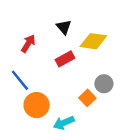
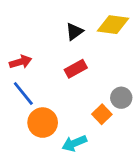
black triangle: (64, 27) -> (74, 32), turned 35
yellow diamond: (93, 41) -> (113, 25), moved
red arrow: (28, 44) -> (21, 62), moved, turned 42

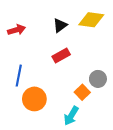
red arrow: (21, 62) -> (17, 30), moved
blue line: (23, 94) -> (19, 76), turned 50
cyan arrow: (74, 143) -> (71, 116), moved, turned -36

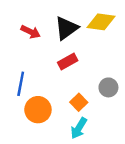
black triangle: (60, 25) -> (66, 28), size x1.5
red arrow: (17, 30) -> (31, 32), moved, turned 42
orange square: (82, 92) -> (79, 102), moved

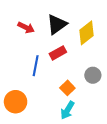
yellow diamond: (101, 22) -> (87, 33), moved, turned -45
blue line: (21, 84) -> (36, 66), moved
orange circle: (38, 110) -> (16, 102), moved

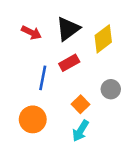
orange circle: (16, 102) -> (33, 119), moved

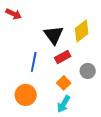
black triangle: (68, 29) -> (54, 35), moved, turned -30
red arrow: (31, 33) -> (14, 14), moved
red rectangle: (69, 63) -> (63, 57), moved

